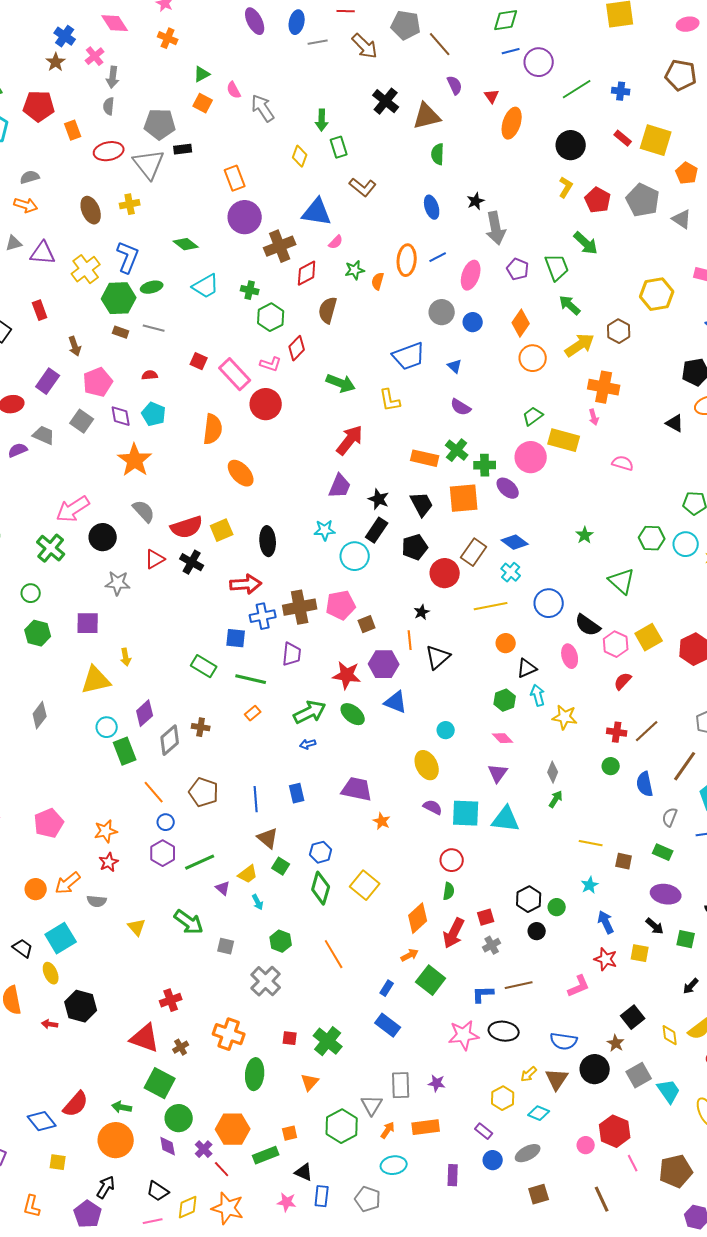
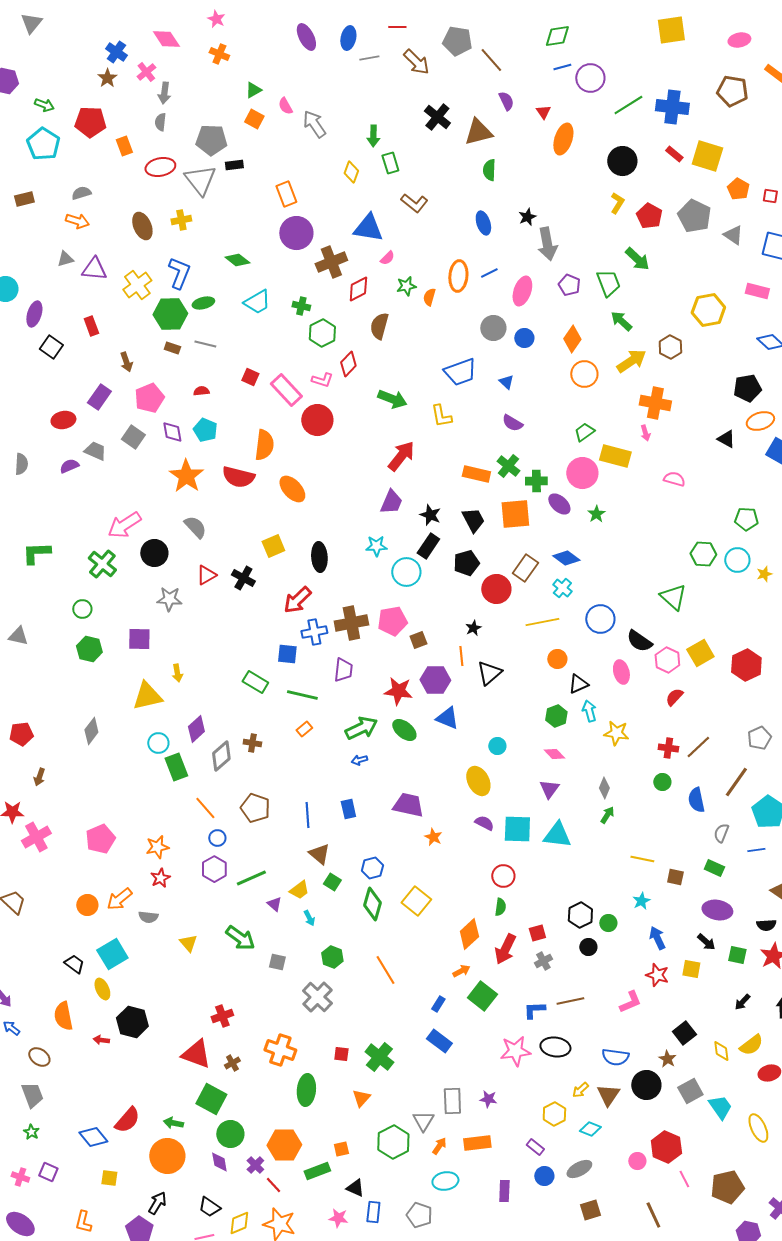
blue cross: (621, 91) -> (672, 107), size x1.8
red semicircle: (187, 527) -> (238, 477), moved, turned 32
green star: (585, 535) -> (596, 514), moved
red arrow: (246, 584) -> (297, 600), turned 140

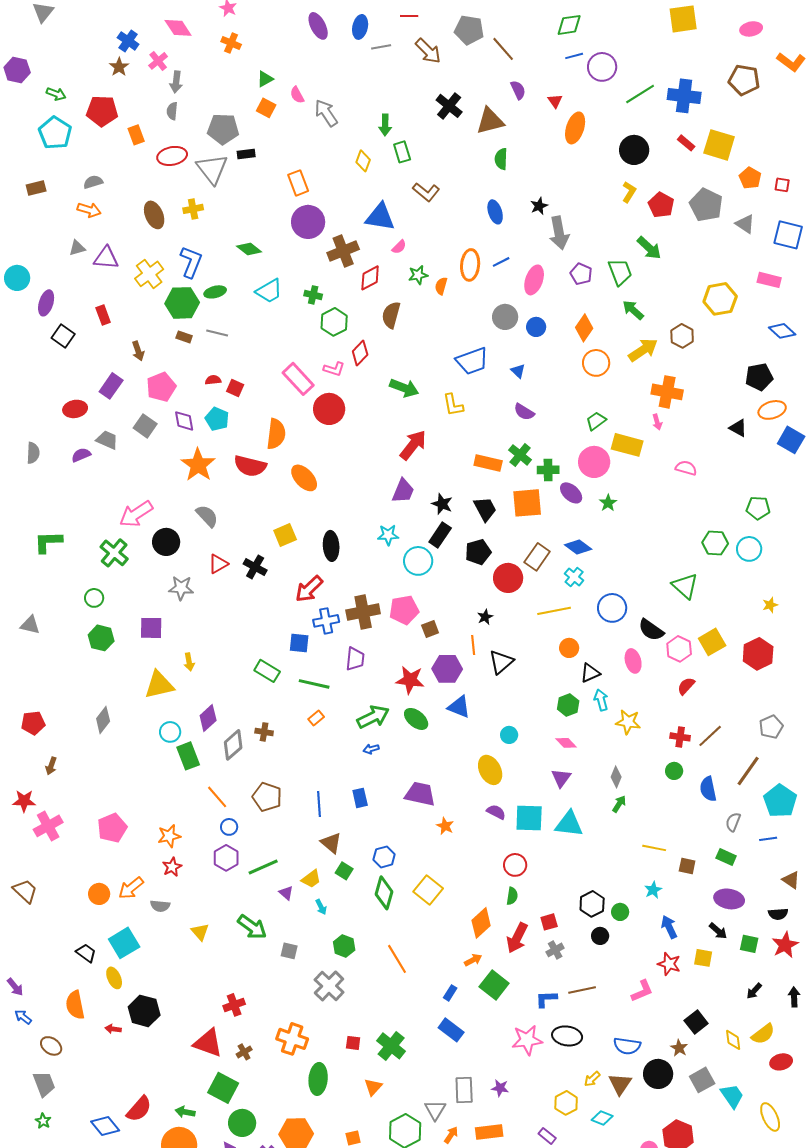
red square: (250, 377) -> (235, 388), moved
yellow star: (764, 574) -> (770, 605), moved

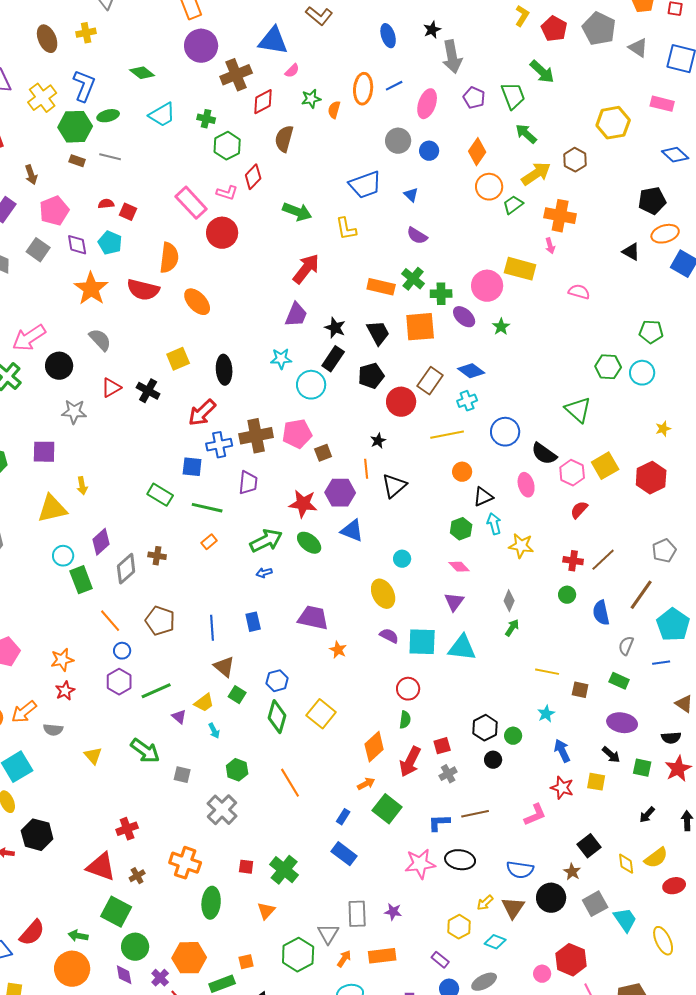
green trapezoid: (596, 421) -> (513, 205), moved
cyan cross: (574, 577) -> (467, 401), turned 30

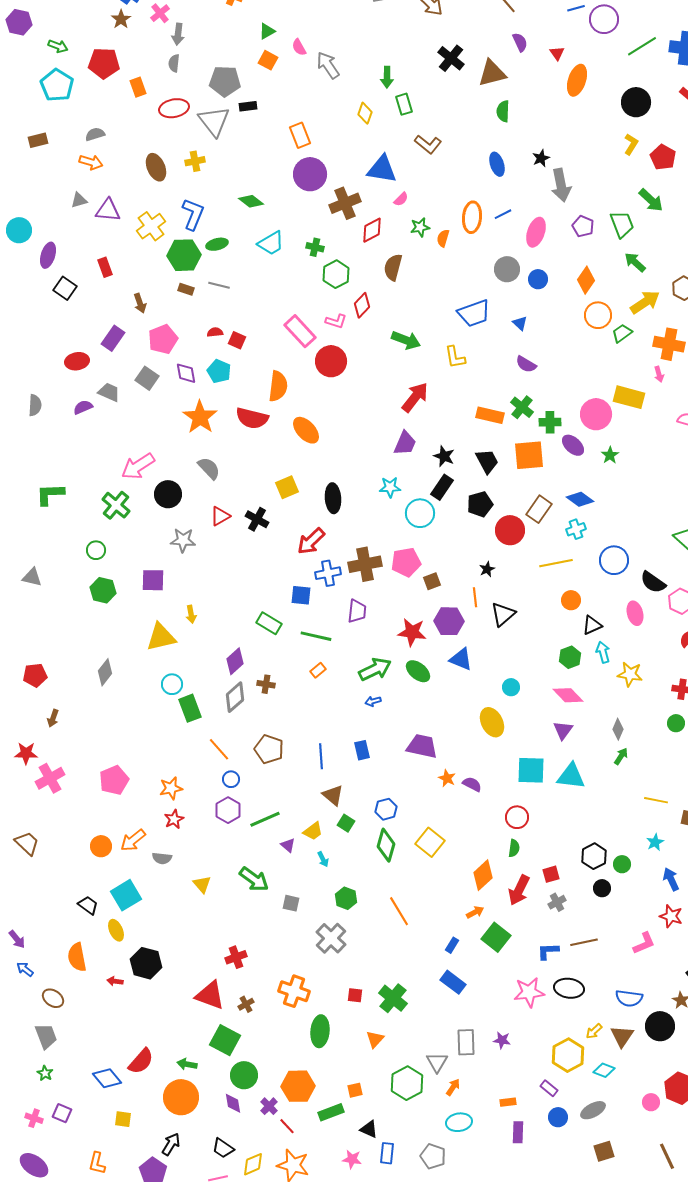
purple diamond: (101, 542) -> (235, 661), moved
pink diamond: (459, 567) -> (568, 695), size x1.4
purple semicircle: (389, 636) -> (472, 784), moved
yellow hexagon: (459, 927) -> (568, 1055), size x1.4
orange rectangle: (382, 956) -> (508, 1102), moved, size x0.6

